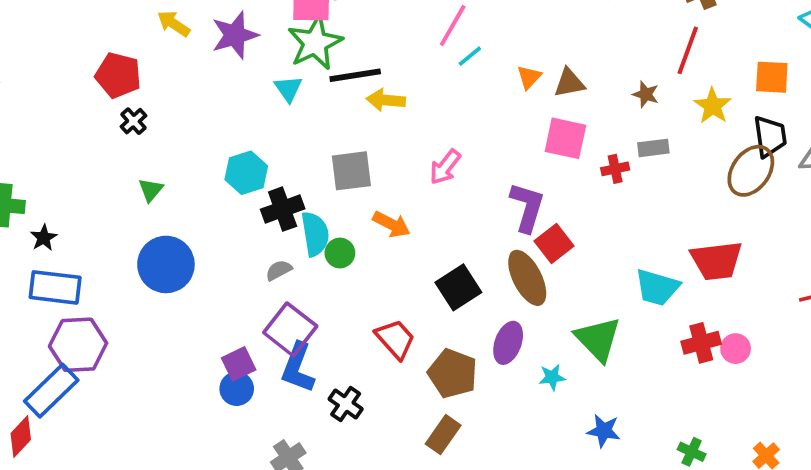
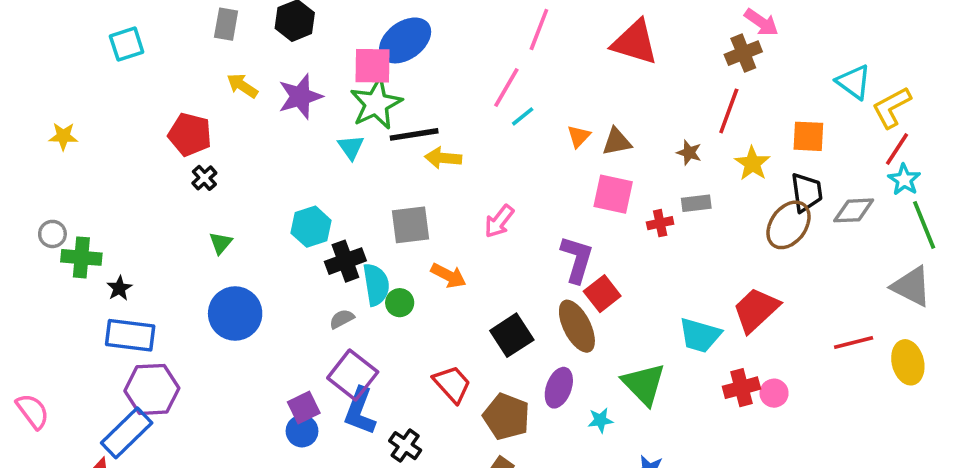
red trapezoid: (716, 261) -> (756, 310), turned 144

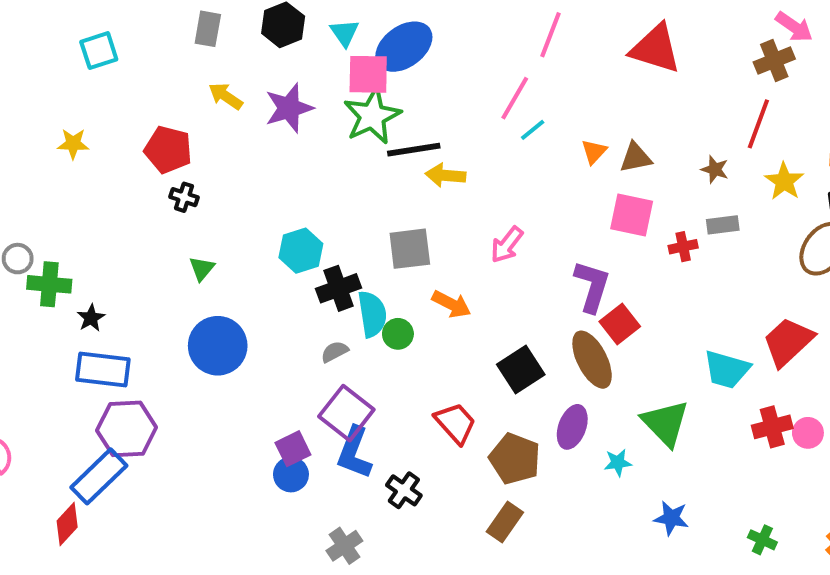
yellow star: (63, 136) -> (73, 144), moved
cyan triangle: (351, 147) -> (344, 33), moved
black cross: (204, 178) -> (184, 197), turned -30

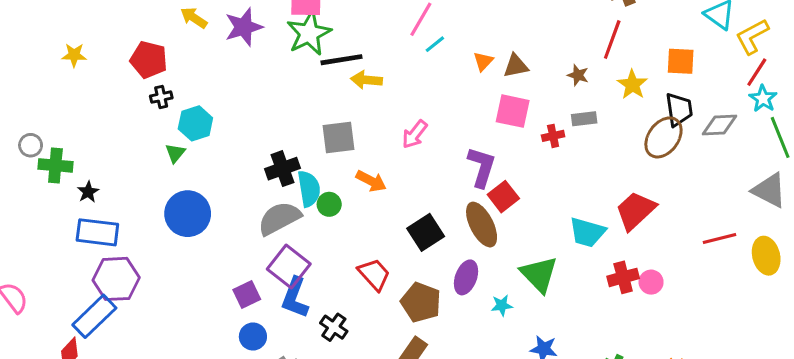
black cross: (184, 197) -> (161, 97), turned -30
cyan hexagon: (301, 251) -> (195, 123), moved
gray semicircle: (335, 352) -> (279, 218), size x2.0
blue circle: (291, 474) -> (253, 337), moved

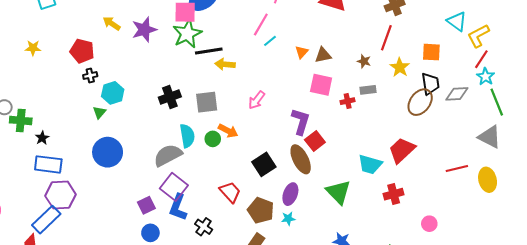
black cross: (282, 169) -> (170, 97), moved
green circle: (329, 204) -> (213, 139), moved
pink circle: (651, 282) -> (429, 224), moved
cyan star: (502, 305) -> (288, 219), moved

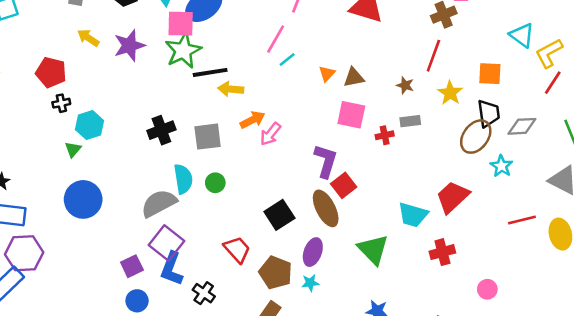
cyan star: (485, 77) -> (501, 166), moved
orange arrow: (228, 131) -> (252, 120), moved, turned -54

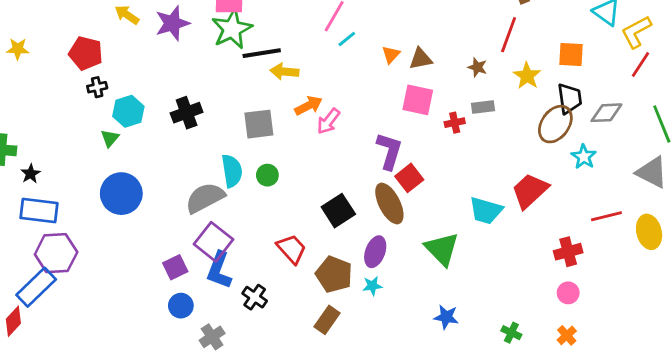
black cross: (161, 130) -> (187, 113), moved
red cross: (442, 252) -> (568, 252), moved

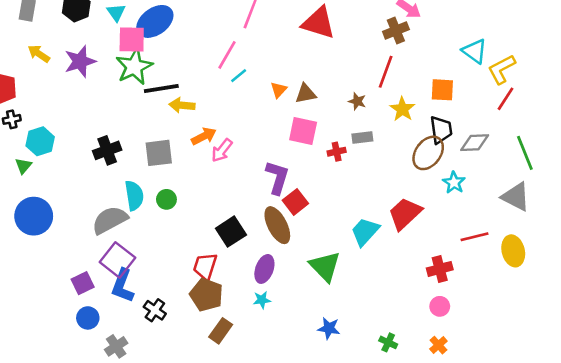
black cross: (187, 113) -> (107, 150), moved
cyan trapezoid: (486, 211) -> (365, 232), turned 116
red trapezoid: (292, 249) -> (205, 266), moved, turned -120
brown pentagon: (334, 274) -> (206, 295), moved

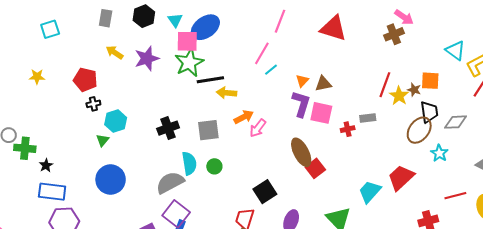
red line: (386, 72) -> (385, 85), moved
brown star: (357, 101) -> (414, 90), moved
purple L-shape: (277, 177) -> (301, 104), moved
brown ellipse: (277, 225) -> (301, 152), moved

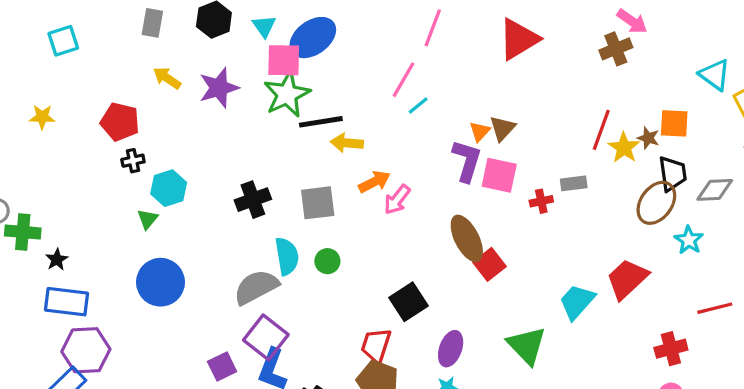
red triangle: (333, 28) -> (519, 39), turned -48
orange triangle: (302, 81) -> (480, 132), moved
brown triangle: (323, 84) -> (502, 128), turned -36

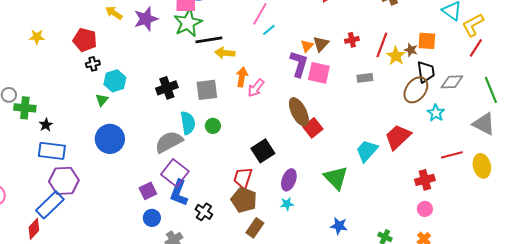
orange arrow: (374, 182) -> (242, 77), turned -54
red cross: (541, 201) -> (352, 40), moved

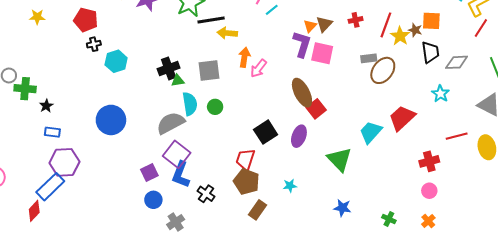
brown ellipse: (416, 90) -> (383, 70), moved
green triangle: (102, 100) -> (178, 81), moved, turned 40
blue rectangle: (52, 151) -> (52, 132), size x0.6
purple ellipse: (289, 180) -> (299, 136), moved

